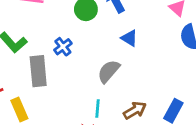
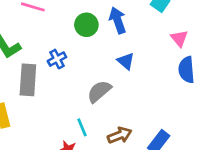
cyan line: (97, 109) -> (82, 127), turned -36

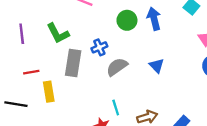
blue triangle: (126, 61) -> (157, 66), moved
gray semicircle: (99, 91) -> (117, 67), moved

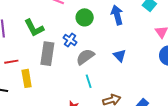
green circle: (127, 20) -> (85, 17), moved
blue cross: (99, 47) -> (70, 40), turned -32
cyan line: (116, 108) -> (89, 81), moved

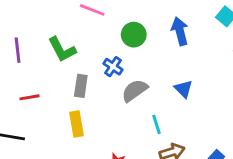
gray rectangle: (47, 54) -> (81, 86), size x0.7
yellow rectangle: (27, 78) -> (77, 124), moved
cyan line: (89, 81) -> (157, 124), moved

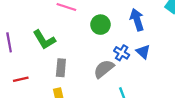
blue cross: (113, 67) -> (122, 53), moved
blue triangle: (183, 89) -> (143, 52), moved

